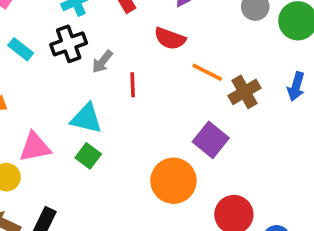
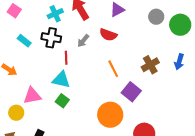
black cross: (69, 44) -> (51, 38), turned 30
gray arrow: (102, 62) -> (83, 41), moved
orange line: (207, 72) -> (113, 69), moved, turned 36
red line: (133, 85) -> (66, 58), moved

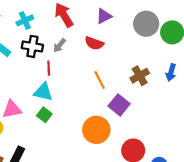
cyan cross: (55, 14) -> (25, 20), moved
gray circle: (156, 17) -> (146, 24), size x1.5
gray arrow: (83, 41) -> (59, 45), moved

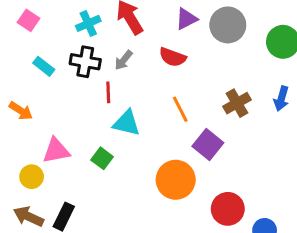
cyan cross: (25, 20) -> (88, 23), moved
gray circle: (146, 24) -> (228, 25), moved
cyan triangle: (43, 92) -> (127, 123), moved

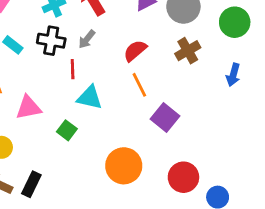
red semicircle: (173, 57) -> (135, 51), moved, turned 120
brown cross: (237, 103) -> (188, 51), moved
pink triangle: (56, 151) -> (28, 108), moved
orange circle: (176, 180) -> (124, 166), moved

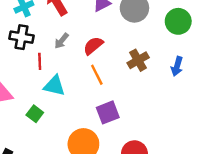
gray arrow: (87, 39) -> (62, 41), moved
brown cross: (188, 51) -> (138, 60), moved
purple square: (165, 117) -> (108, 112), moved, turned 30

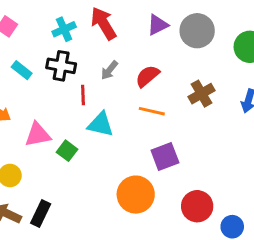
orange line: (97, 75) -> (152, 111), turned -50
green square: (35, 114) -> (67, 151), moved

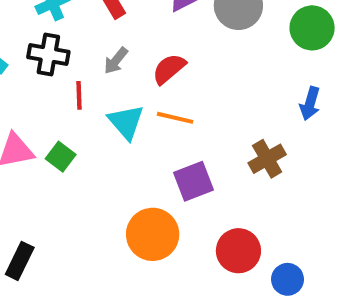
brown cross: (202, 94) -> (267, 159), moved
cyan triangle: (101, 124) -> (126, 122), moved, turned 36
green square: (67, 151) -> (61, 157), moved

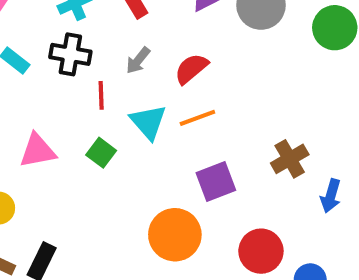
blue arrow: (310, 104) -> (331, 196), moved
orange line: (175, 118) -> (197, 118), turned -33
green square: (61, 157) -> (101, 153), moved

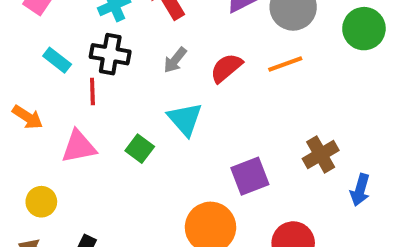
red line: (101, 95) -> (92, 92), moved
orange line: (197, 118) -> (285, 64), moved

